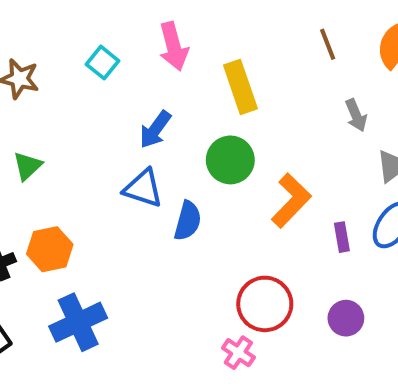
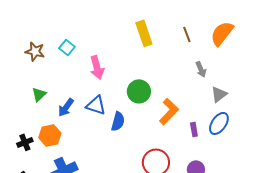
pink arrow: (174, 46) -> (97, 67), moved
cyan square: (103, 63) -> (67, 47), moved
yellow rectangle: (240, 87) -> (144, 33), moved
blue arrow: (155, 130) -> (66, 107), moved

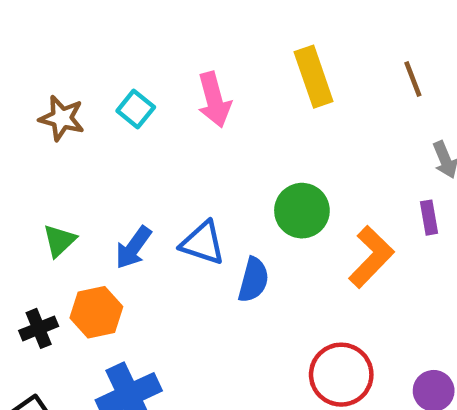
pink arrow: (97, 67) -> (214, 100), moved
green triangle: (39, 94) -> (59, 241), moved
purple rectangle: (194, 129) -> (429, 218), moved

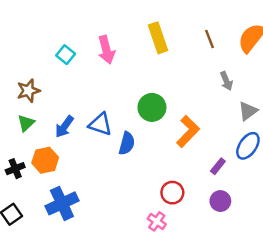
brown star: (62, 118) -> (28, 91), moved, turned -30
purple rectangle: (429, 218) -> (218, 166), moved, turned 49
red circle: (341, 375) -> (172, 193), size x0.7

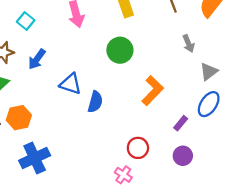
cyan square: (66, 55) -> (26, 21), moved
green circle: (152, 107) -> (120, 50), moved
blue arrow: (64, 127) -> (37, 59), moved

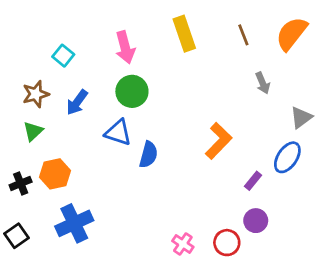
green circle: (120, 50) -> (132, 91), moved
gray triangle: (209, 72) -> (301, 117), moved
red circle: (138, 148) -> (227, 243), moved

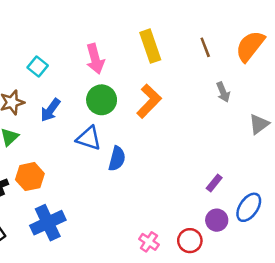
orange L-shape: (219, 141) -> (149, 101), moved
blue ellipse: (287, 157) -> (249, 207), moved

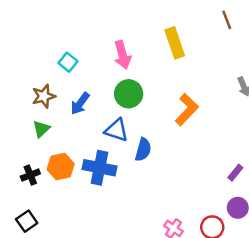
brown line: (205, 47) -> (227, 20), moved
orange L-shape: (149, 101) -> (187, 110), moved
blue cross: (48, 223) -> (99, 168), moved, turned 36

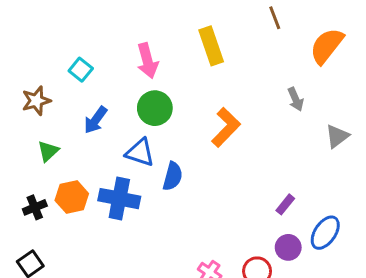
brown star: (44, 96) -> (36, 101), moved

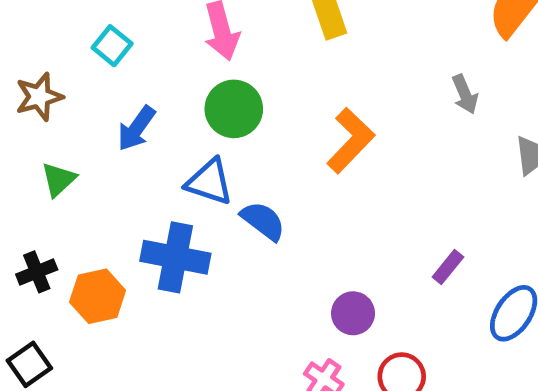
blue semicircle: (173, 176) -> (263, 221), turned -68
orange hexagon: (72, 197) -> (98, 296), moved
purple circle: (288, 247) -> (353, 313), moved

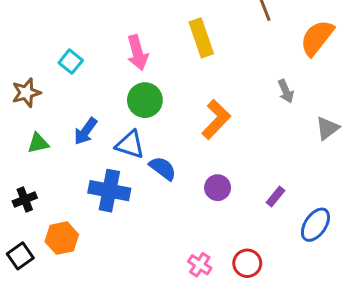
blue arrow: (136, 128) -> (86, 131), moved
green triangle: (59, 179) -> (38, 143), turned 30
orange hexagon: (98, 296) -> (62, 238), moved
purple circle: (353, 313) -> (218, 188), moved

